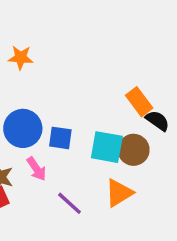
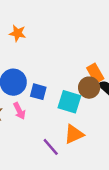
brown circle: (134, 150) -> (89, 88), moved
purple line: (70, 203) -> (51, 147), moved

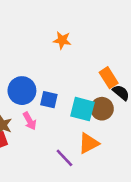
orange star: (18, 33) -> (62, 40), moved
brown circle: (89, 88) -> (102, 109), moved

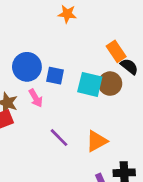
orange triangle: (89, 143) -> (97, 141), moved
purple line: (64, 158) -> (59, 138), moved

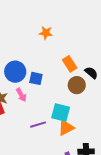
orange rectangle: (116, 51) -> (70, 64), moved
cyan square: (90, 84) -> (61, 112), moved
purple line: (59, 138) -> (38, 125), turned -63

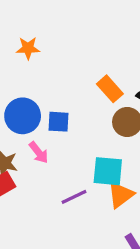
orange star: (46, 33) -> (28, 48), moved

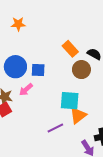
pink arrow: (39, 153) -> (26, 90), turned 88
purple line: (74, 197) -> (55, 128), moved

